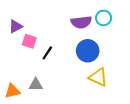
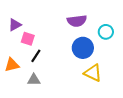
cyan circle: (104, 18) -> (106, 32), moved
black line: (47, 53) -> (36, 56), moved
orange triangle: (12, 91) -> (12, 65), moved

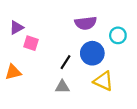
black line: (36, 56) -> (66, 62), moved
gray triangle: (34, 80) -> (62, 87), moved

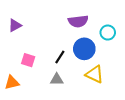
pink square: (31, 43) -> (28, 60), moved
orange triangle: (13, 72) -> (12, 82), moved

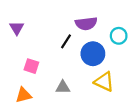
purple triangle: (15, 25) -> (17, 28), turned -32
black line: (60, 57) -> (66, 41), moved
orange triangle: (12, 82) -> (24, 95), moved

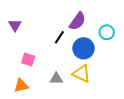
purple semicircle: (86, 24) -> (77, 21), turned -48
yellow triangle: (104, 82) -> (81, 74), moved

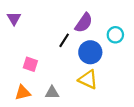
purple triangle: (15, 25) -> (14, 18), moved
gray triangle: (56, 79) -> (52, 93), moved

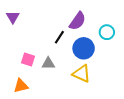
gray triangle: (52, 93) -> (48, 64), moved

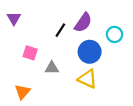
black line: (59, 37) -> (60, 30), moved
pink square: (28, 59) -> (30, 53), moved
orange triangle: (21, 86) -> (23, 92), turned -35

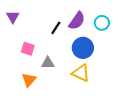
cyan circle: (115, 34) -> (102, 23), moved
orange triangle: (23, 92) -> (29, 80), moved

